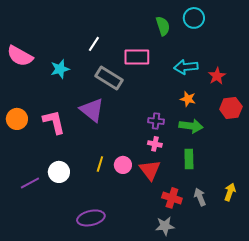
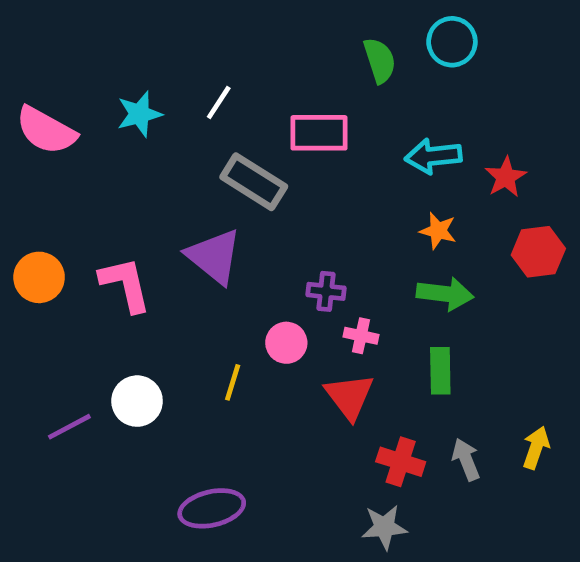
cyan star: (60, 69) -> (139, 114), moved
purple cross: (156, 121) -> (326, 291), moved
pink circle: (123, 165) -> (286, 343), moved

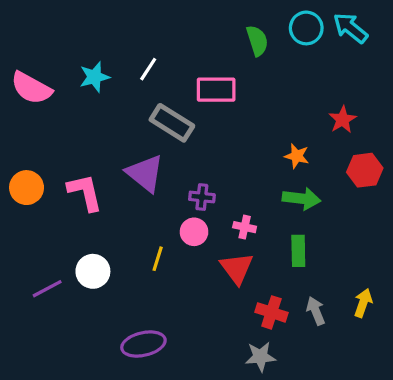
cyan arrow: (433, 156) -> (350, 28), moved, turned 45
purple cross: (326, 291) -> (202, 197), moved

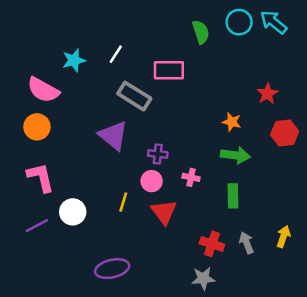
pink semicircle: (31, 88) -> (43, 90), moved
orange circle: (27, 188) -> (37, 127), moved
pink L-shape: (85, 192) -> (41, 177), moved
red triangle: (237, 268) -> (164, 212), moved

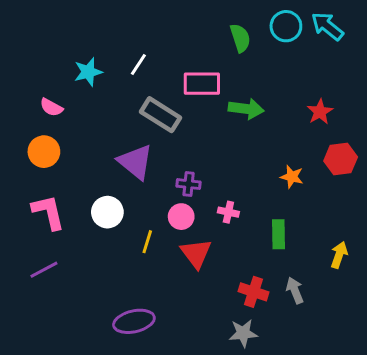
pink semicircle: (43, 90) -> (51, 107), size x0.6
orange star: (232, 122) -> (292, 177), moved
green arrow: (235, 155) -> (246, 109), moved
white circle: (73, 212) -> (107, 212), moved
yellow arrow: (283, 237) -> (339, 255), moved

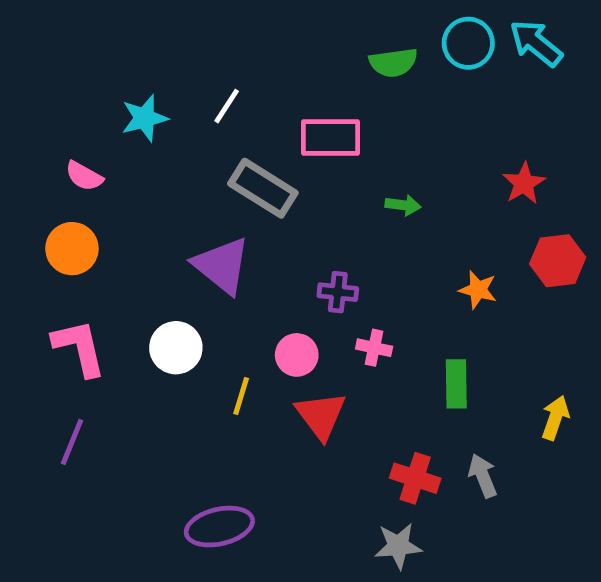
green semicircle: (240, 38) -> (393, 63), turned 100
green arrow: (246, 109) -> (403, 205), moved, size x0.6
purple cross: (189, 184) -> (338, 292), moved
purple line: (44, 270) -> (72, 442), turned -40

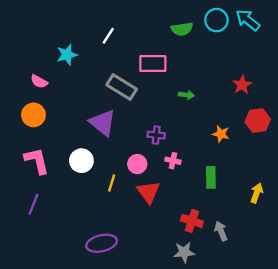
white line: (227, 106) -> (108, 36), moved
gray arrow: (483, 476) -> (221, 231), moved

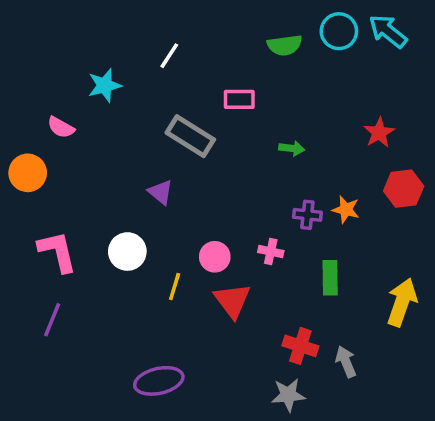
pink rectangle: (153, 64) -> (239, 99), size x0.7
orange circle: (33, 115) -> (28, 173), moved
purple triangle: (103, 123) -> (161, 192), size x0.6
purple cross: (156, 135) -> (307, 215), moved
yellow arrow: (257, 193) -> (402, 302), size x1.5

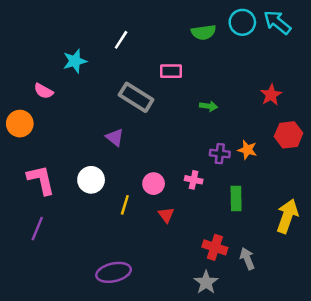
red triangle: (232, 300) -> (166, 215), size x0.6
gray star: (288, 395) -> (206, 282), turned -30

